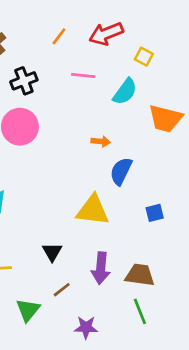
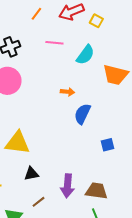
yellow square: (144, 57) -> (96, 21), moved
yellow triangle: (93, 210) -> (17, 143), moved
black triangle: (52, 252) -> (31, 174), turned 49

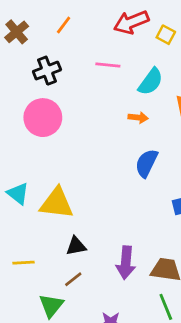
orange line: (36, 14) -> (64, 25), moved
orange arrow: (67, 92) -> (138, 118), moved
brown line: (38, 202) -> (73, 279), moved

